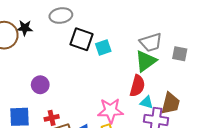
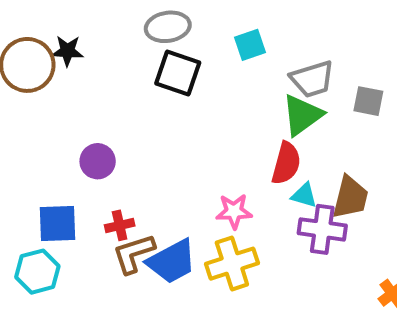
gray ellipse: (61, 16) -> (168, 27), moved
cyan square: (103, 48) -> (250, 45), moved
pink star: (111, 111) -> (234, 211), size x0.7

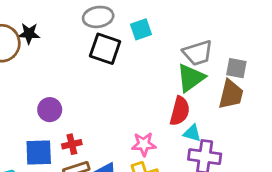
cyan square: (250, 45) -> (141, 29), moved
brown trapezoid: (350, 197) -> (231, 94), moved
blue square: (57, 223) -> (39, 152), moved
red cross: (120, 225) -> (72, 144), moved

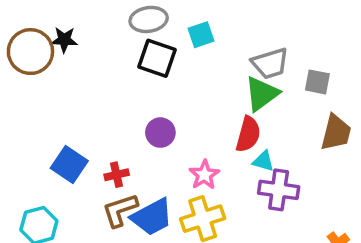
brown trapezoid: (231, 94) -> (336, 133), moved
purple circle: (50, 110) -> (160, 133), moved
pink star: (144, 144) -> (204, 175), turned -30
blue square: (39, 152) -> (69, 165), moved, turned 36

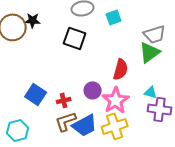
black square: (157, 58) -> (75, 38), moved
purple circle: (160, 133) -> (93, 90), moved
red semicircle: (248, 134) -> (121, 69), moved
pink star: (204, 175) -> (116, 100), size x1.5

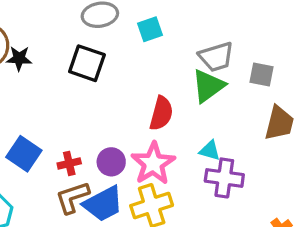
black star: (33, 20) -> (19, 58), moved
purple circle: (93, 90) -> (111, 162), moved

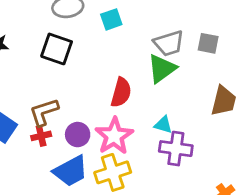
gray square: (262, 75) -> (208, 43), moved
brown L-shape: (72, 197) -> (44, 112), moved

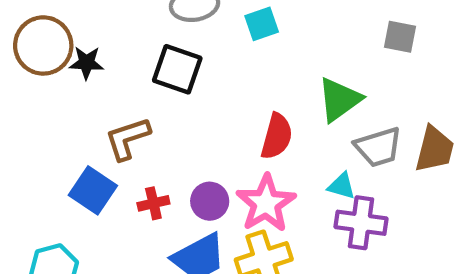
gray trapezoid: (169, 43) -> (378, 147), moved
gray square: (208, 43) -> (400, 37), moved
brown L-shape: (44, 112) -> (128, 138), moved

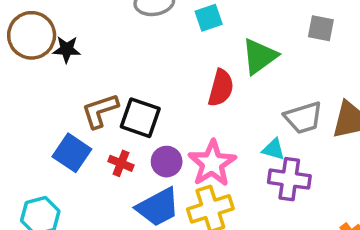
black square: (177, 69) -> (140, 118), moved
green triangle: (339, 100) -> (259, 56), moved
red semicircle: (277, 136) -> (221, 88), moved
red cross: (153, 203) -> (121, 163), turned 35

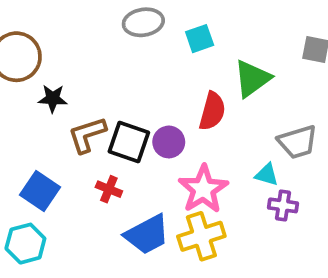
black star: (67, 49) -> (53, 98), moved
blue square: (72, 153) -> (40, 191), moved
purple circle: (167, 162) -> (169, 142), moved
purple cross: (289, 179) -> (283, 205), size x0.7

